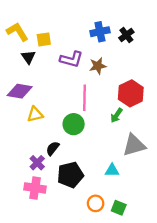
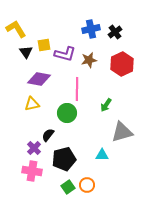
yellow square: (44, 39) -> (44, 45), moved
purple diamond: (20, 91) -> (39, 79), moved
red hexagon: (131, 93) -> (122, 64), moved
green square: (119, 208) -> (68, 187), moved, turned 32

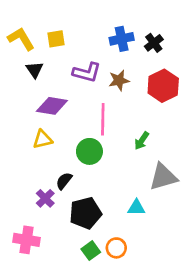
yellow square: (44, 45) -> (56, 39), moved
pink cross: (32, 171) -> (26, 240), moved

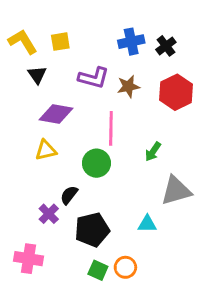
green square: (91, 251) -> (98, 270), turned -30

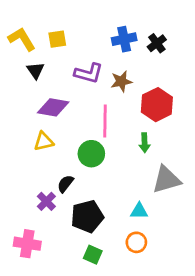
red hexagon: (176, 92) -> (157, 105), moved
green arrow: (153, 152) -> (145, 143), turned -36
orange circle: (125, 267) -> (136, 242), moved

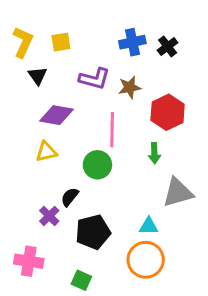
yellow L-shape: (22, 39) -> (23, 42), turned 56
orange circle: (136, 242) -> (146, 260), size x1.6
green square: (93, 255) -> (81, 280), moved

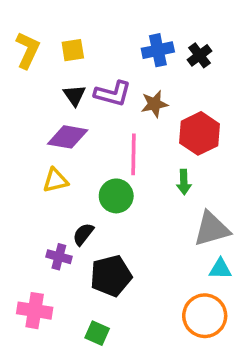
black triangle: (38, 76) -> (75, 95), moved
purple cross: (49, 216) -> (59, 257), turned -30
cyan triangle: (149, 226) -> (220, 269), moved
orange circle: (146, 260) -> (205, 316), moved

